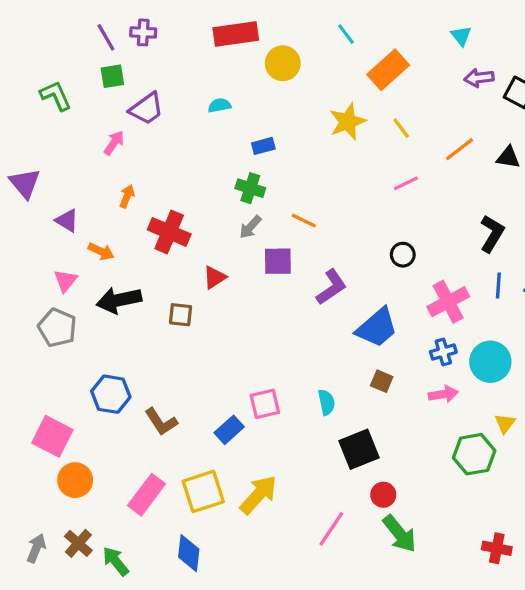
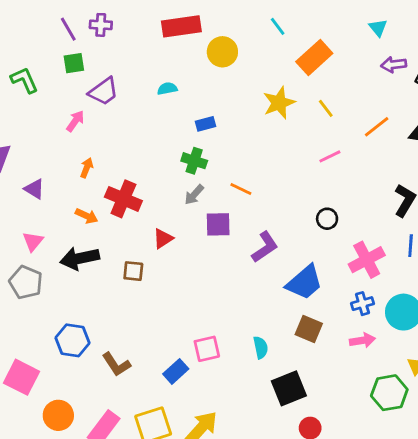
orange arrow: (101, 251) -> (87, 216), moved
brown square: (382, 381) -> (309, 329), size x1.4
orange circle: (75, 480) -> (58, 415), moved

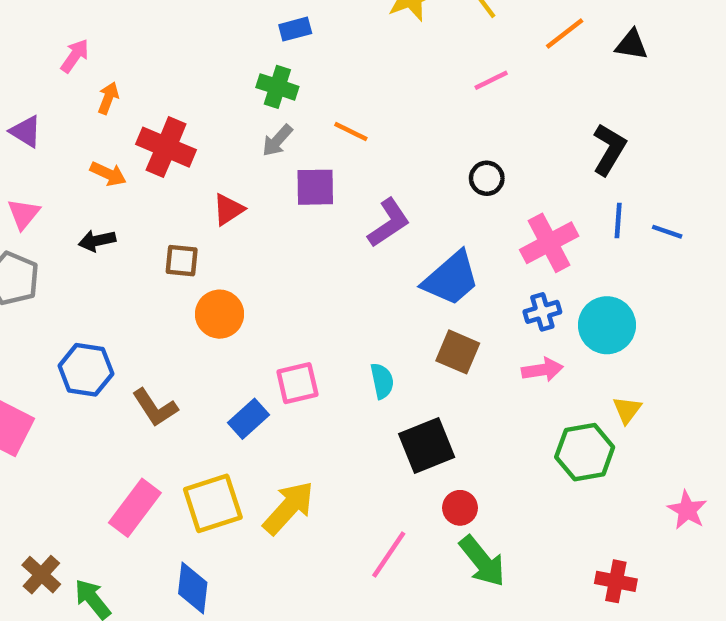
pink arrow: (75, 121) -> (75, 56), moved
black arrow: (80, 258) -> (97, 241), size x0.6
orange circle: (58, 415) -> (220, 314), moved

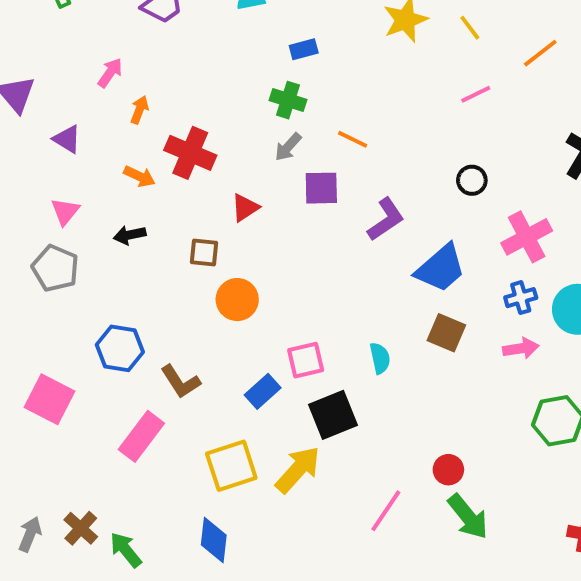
black square: (427, 445) -> (333, 415), moved
pink rectangle: (135, 508) -> (141, 436), moved

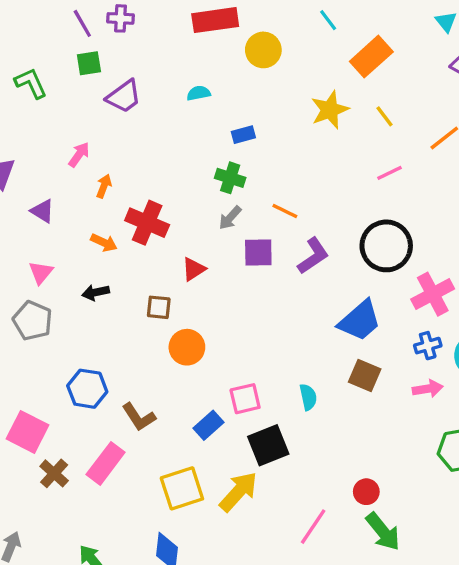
black circle: (472, 180) -> (386, 246), size x2.0
purple L-shape: (386, 219) -> (313, 256), moved
brown cross: (81, 528) -> (54, 473), moved

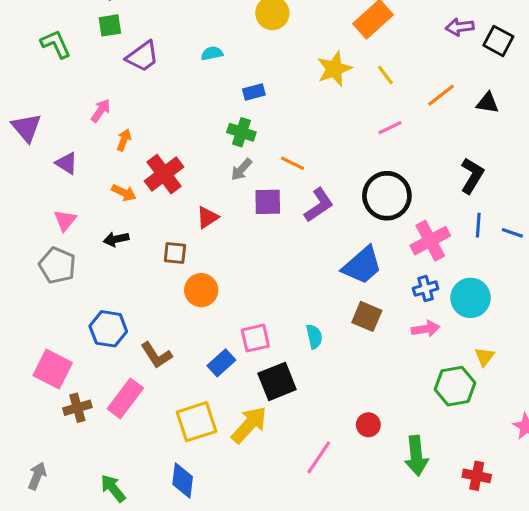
red cross: (147, 223) -> (164, 174), turned 30
brown cross: (54, 473) -> (77, 408), turned 32
green arrow: (383, 532) -> (416, 456), moved, turned 33

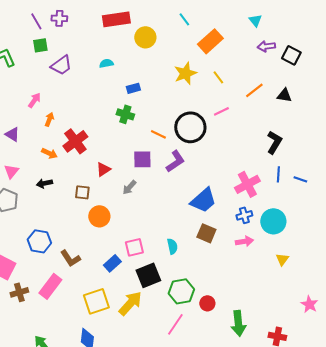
gray arrow: (241, 169) -> (129, 187), moved
black circle: (387, 196) -> (190, 127), moved
green hexagon: (455, 386) -> (181, 291), moved

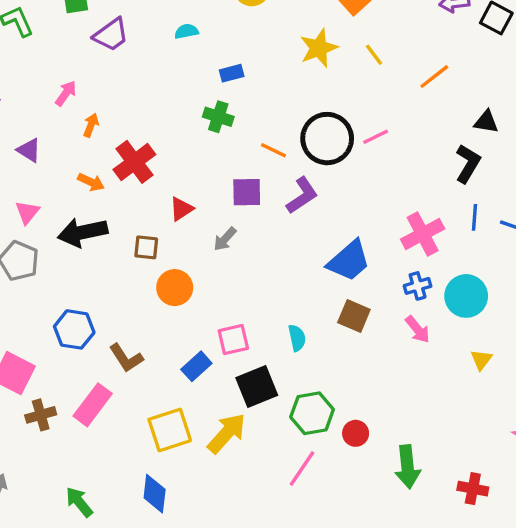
black triangle: (284, 95) -> (486, 122), moved
pink line: (221, 111) -> (376, 137), moved
black arrow: (44, 183) -> (83, 232), size x1.8
pink arrow: (244, 241) -> (418, 329), turned 60

